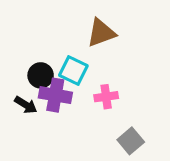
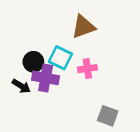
pink cross: (106, 97) -> (87, 69), moved
gray square: (131, 141) -> (108, 116), turned -30

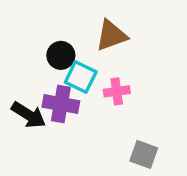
black circle: (33, 62) -> (61, 55), moved
black arrow: (21, 86) -> (28, 115), size x1.4

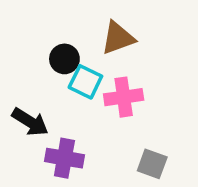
pink cross: (117, 91) -> (124, 97), size x1.4
purple cross: (61, 104) -> (64, 158), moved

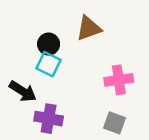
cyan square: (85, 82) -> (49, 64), moved
pink cross: (124, 97) -> (119, 80), moved

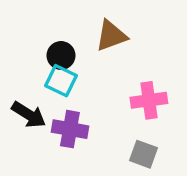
purple cross: (49, 119) -> (70, 129), moved

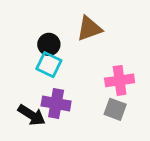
black arrow: (29, 115) -> (32, 115), moved
gray square: (144, 154) -> (115, 109), moved

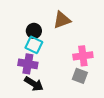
purple cross: (56, 103) -> (28, 64), moved
black arrow: (32, 115) -> (34, 84), moved

